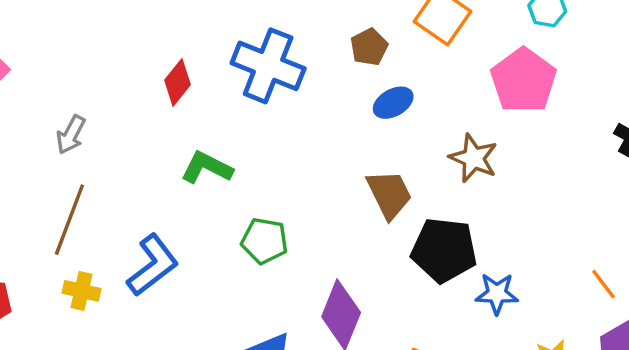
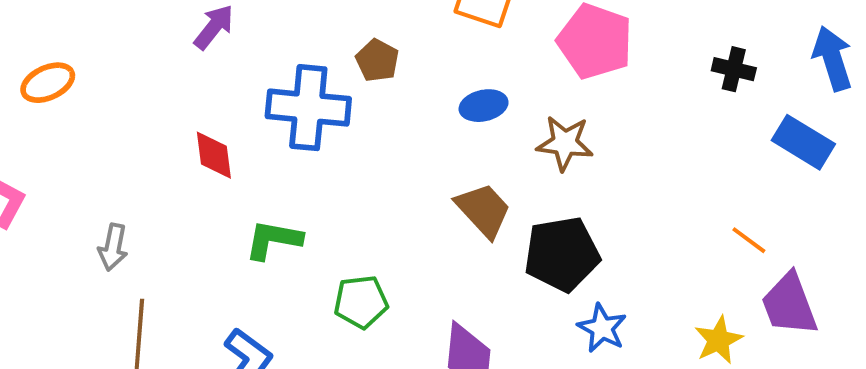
brown pentagon: (369, 47) -> (377, 60), moved
red diamond: (178, 82) -> (214, 155), turned -30
blue ellipse: (393, 103) -> (484, 106), moved, turned 33
blue star: (497, 294) -> (602, 328), moved, turned -30

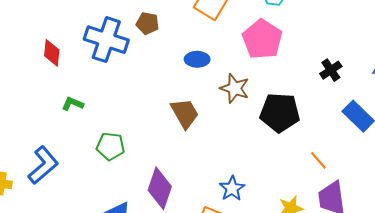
brown pentagon: (377, 60) -> (147, 23), turned -30
black cross: (734, 69) -> (331, 70), turned 30
green L-shape: (273, 240) -> (73, 104), size x0.7
black pentagon: (562, 254) -> (280, 113), moved

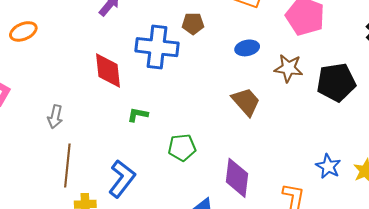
red diamond: (52, 53) -> (108, 71), size x1.4
blue star: (232, 188) -> (328, 166), moved

